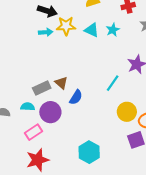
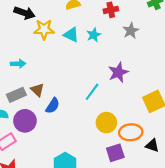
cyan arrow: (46, 32) -> (18, 64), moved

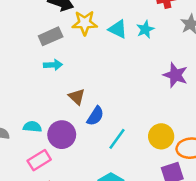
purple star: (118, 72) -> (175, 75), turned -30
cyan line: (92, 92) -> (117, 139), moved
gray rectangle: (16, 95) -> (51, 36), moved

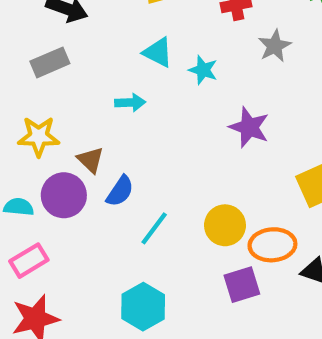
yellow star: (85, 23) -> (39, 136), moved
cyan star: (145, 29) -> (203, 70), moved, turned -30
cyan arrow: (53, 65) -> (130, 103), moved
purple circle: (62, 135) -> (64, 195), moved

